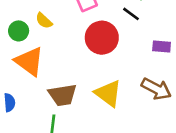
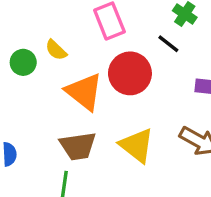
orange triangle: (29, 61) -> (84, 92), moved

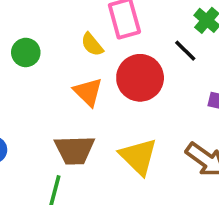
yellow semicircle: (56, 50) -> (92, 44), moved
orange triangle: (84, 92) -> (88, 92), size x0.7

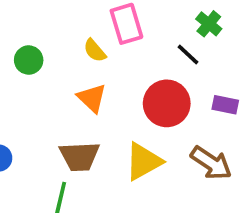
red circle: (140, 78) -> (167, 103), moved
yellow triangle: (138, 157) -> (143, 161), turned 48

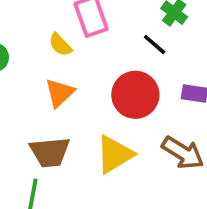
orange triangle: (92, 98) -> (60, 93), turned 36

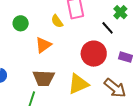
orange triangle: (60, 93) -> (43, 45), moved

